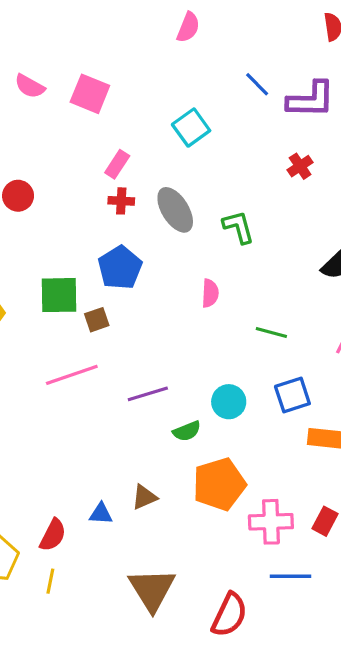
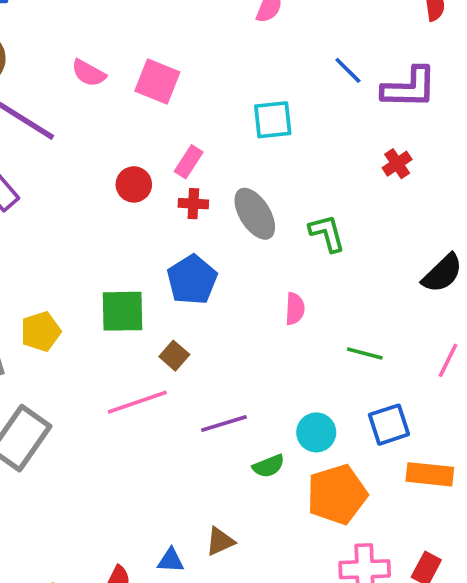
cyan square: (191, 128) -> (273, 120), turned 30
red circle: (18, 196) -> (134, 184), moved
brown square: (97, 320) -> (174, 356), moved, turned -30
orange pentagon: (219, 484) -> (337, 494), moved

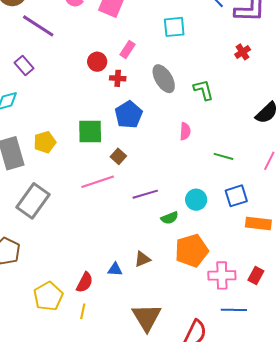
red cross: (193, 204) -> (118, 78), moved
orange pentagon: (337, 494) -> (192, 251), moved

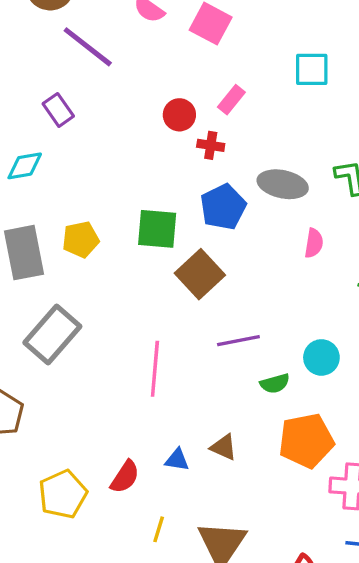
gray ellipse: (164, 79) -> (283, 184), moved, turned -52
brown square: (118, 156) -> (200, 274), size x1.8
pink line: (98, 182) -> (155, 369), moved, turned -72
brown triangle: (142, 259) -> (224, 447), turned 42
yellow line: (83, 311) -> (159, 529), moved

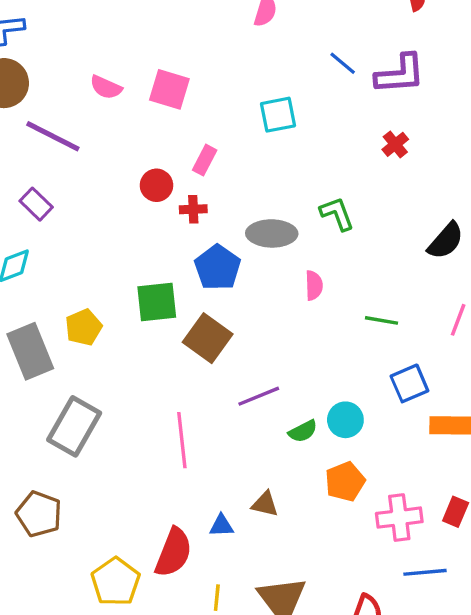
cyan circle: (321, 357) -> (345, 420), moved
orange pentagon: (306, 441) -> (345, 482), size x0.7
red semicircle: (125, 477) -> (173, 552), size x1.4

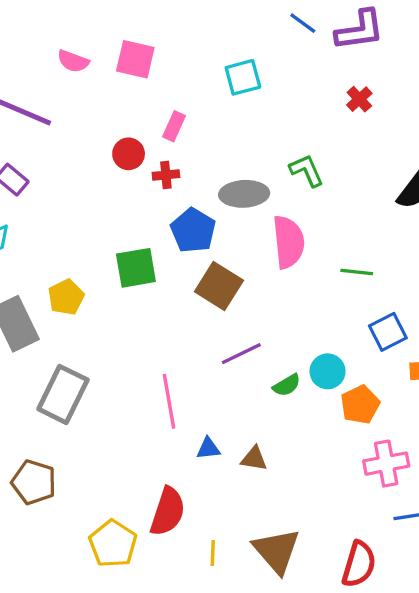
pink semicircle: (314, 285) -> (288, 242), size x1.8
brown square: (208, 338) -> (219, 286), moved
orange pentagon: (345, 482) -> (360, 405), moved
blue triangle: (221, 526) -> (208, 448), moved

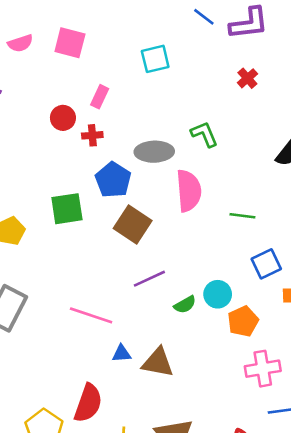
pink semicircle: (73, 61) -> (20, 43), turned -40
pink line: (169, 401) -> (91, 315), turned -63
brown triangle: (254, 459) -> (158, 362), size x1.5

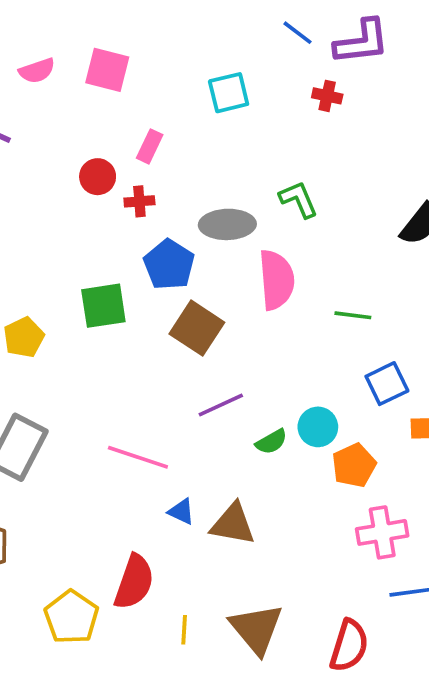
red cross: (247, 78) -> (327, 96), moved, turned -36
blue triangle: (122, 354) -> (181, 512), turned 30

